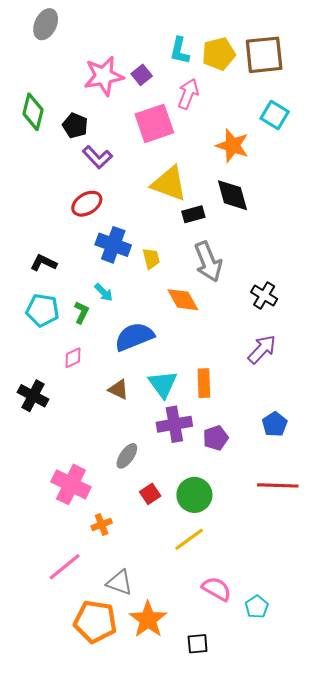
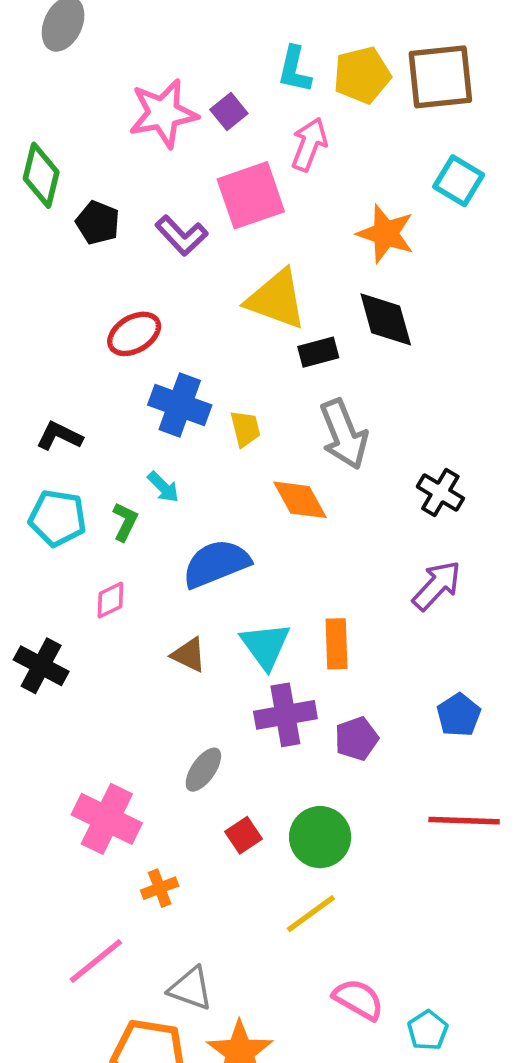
black pentagon: (75, 126) -> (98, 223), moved
purple L-shape: (97, 157) -> (182, 235), moved

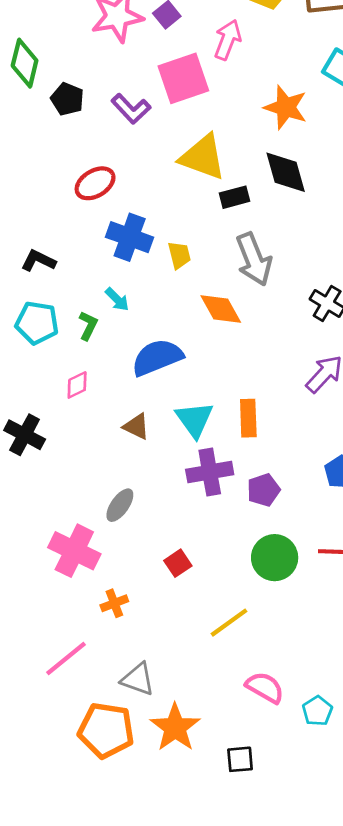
gray ellipse: (203, 770) -> (120, 505), moved
green circle: (320, 837) -> (275, 558), moved

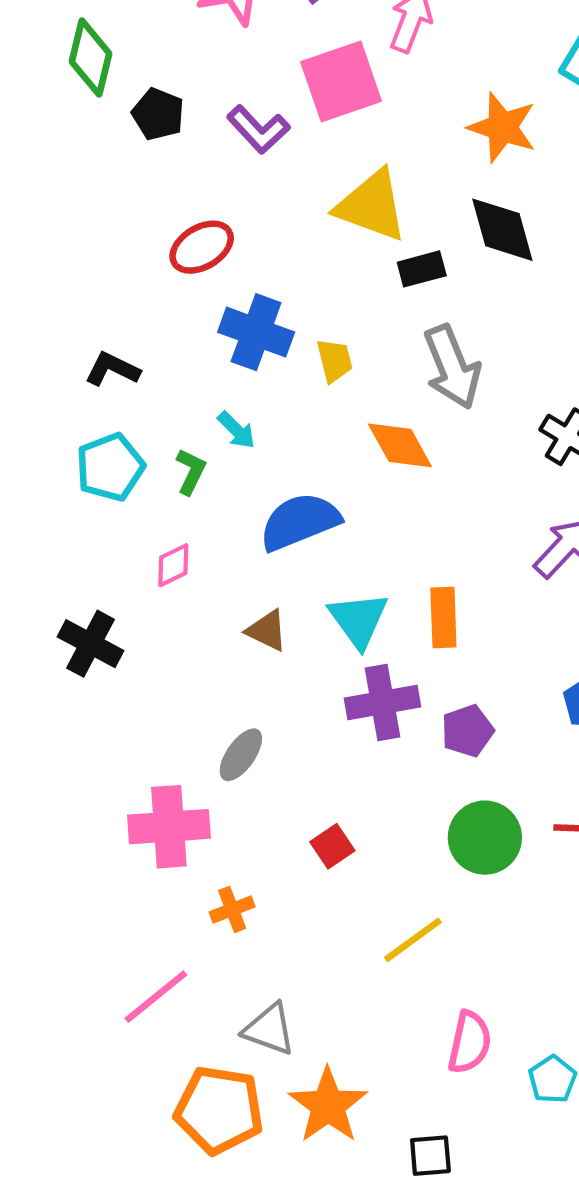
cyan pentagon: (37, 323) -> (110, 467), turned -30
pink cross: (74, 551) -> (169, 827), turned -30
pink semicircle: (265, 687) -> (470, 1042), turned 72

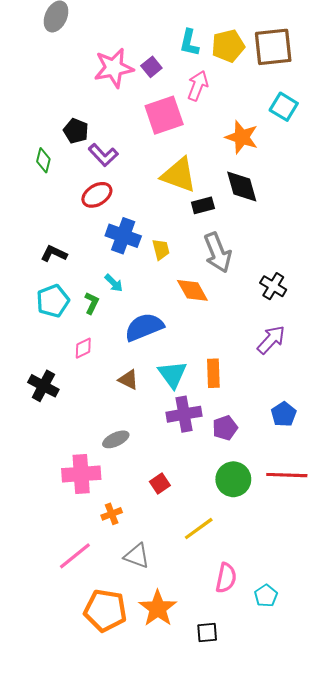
green diamond: (91, 58) -> (43, 160), moved, size x0.7
purple L-shape: (258, 129) -> (103, 155), moved
gray ellipse: (241, 755) -> (116, 439), turned 30
gray triangle: (269, 1029) -> (137, 556), moved

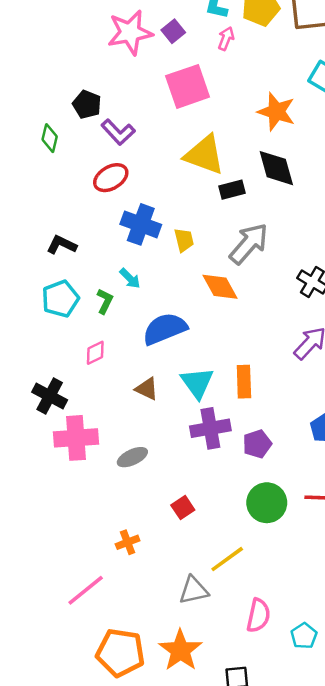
pink arrow: (198, 86) -> (226, 38), moved, size x0.7
gray arrow: (218, 253) -> (249, 244), turned -117
pink cross: (81, 474) -> (76, 438), moved
gray triangle: (137, 556) -> (194, 590), moved, turned -32

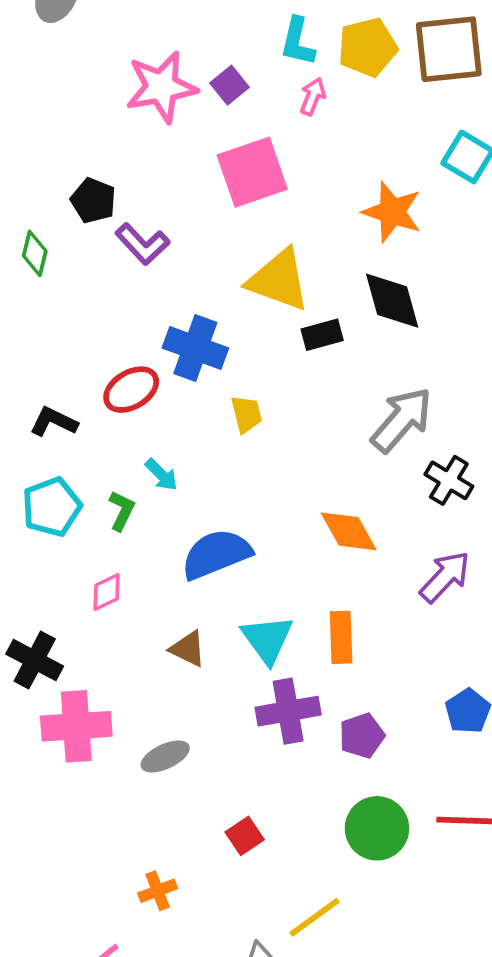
red ellipse: (111, 178) -> (131, 390), moved
blue cross: (141, 224) -> (195, 348), moved
gray arrow: (249, 244) -> (402, 420), moved
orange diamond: (220, 287) -> (349, 531), moved

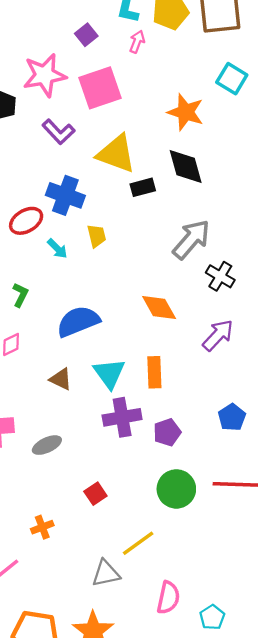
pink star: (161, 87) -> (45, 75), moved
purple L-shape: (142, 244) -> (58, 132), moved
cyan arrow: (161, 475) -> (57, 249), moved

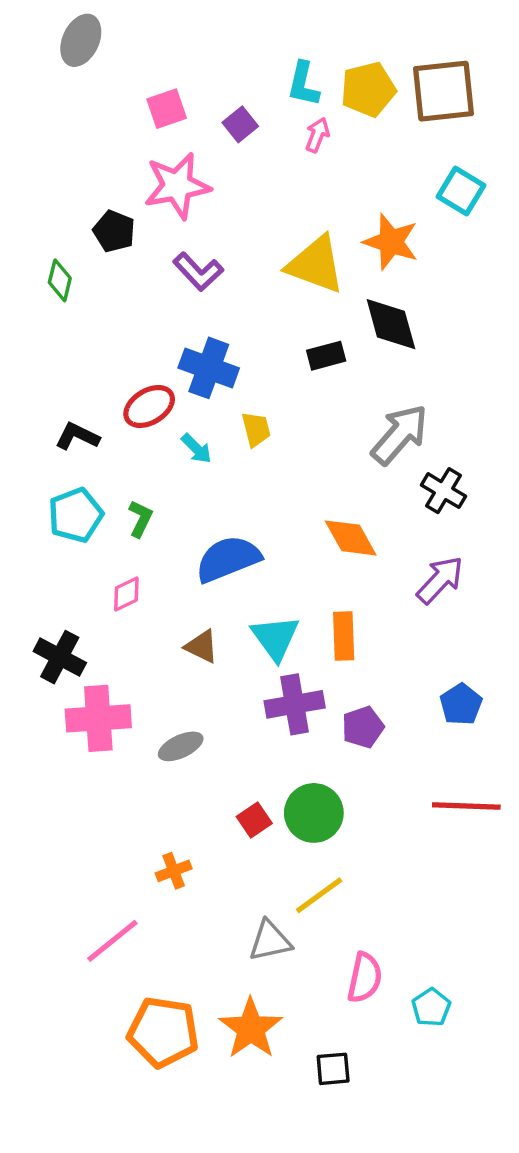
pink square: (100, 88) -> (167, 109), moved, size x0.6
yellow triangle: (116, 154) -> (316, 265), moved
green circle: (176, 489) -> (314, 813), moved

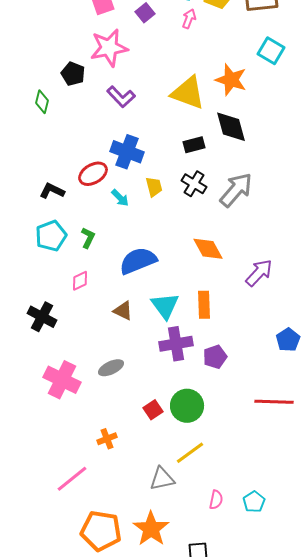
black cross: (443, 491) -> (194, 184), moved
blue pentagon: (461, 704) -> (288, 340), moved
pink cross: (98, 718) -> (62, 380), moved, turned 30
pink semicircle: (365, 978) -> (216, 500), size x0.7
cyan pentagon: (431, 1007) -> (254, 502), moved

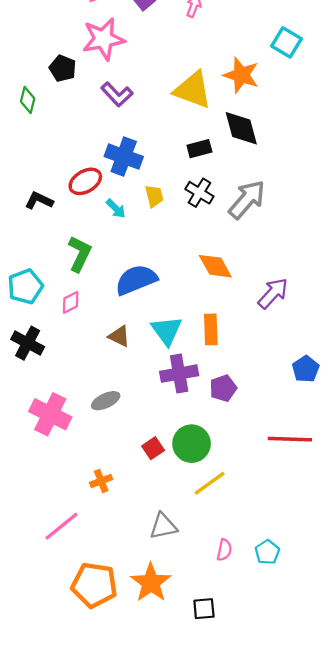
cyan pentagon: (51, 236) -> (25, 287), moved
green L-shape: (88, 238) -> (80, 254), size x1.5
yellow line: (190, 453) -> (210, 483), moved

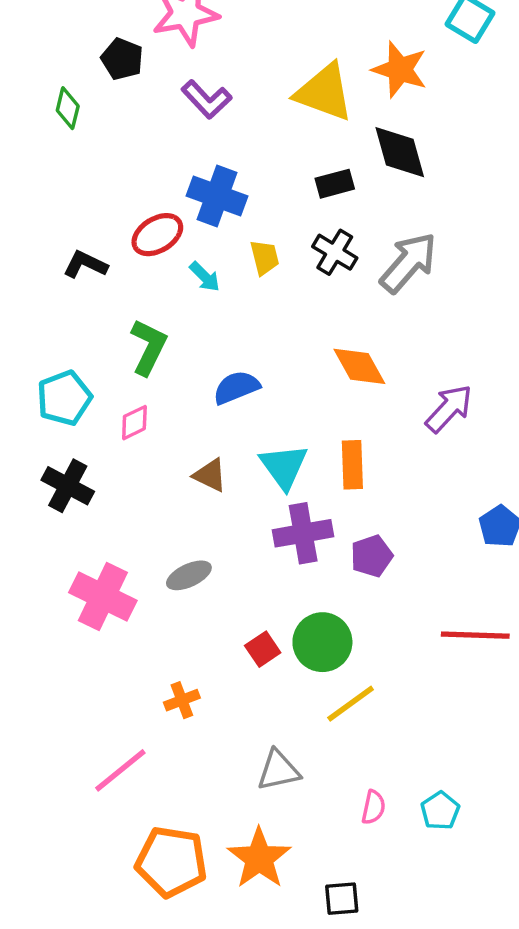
blue semicircle: (136, 280) -> (236, 387), size x0.7

